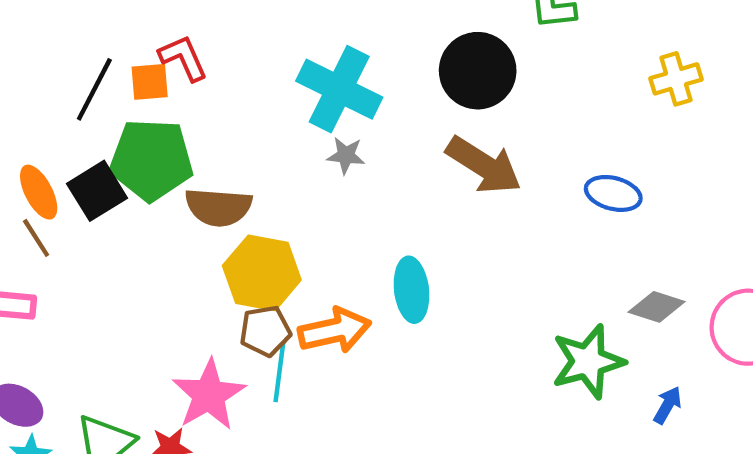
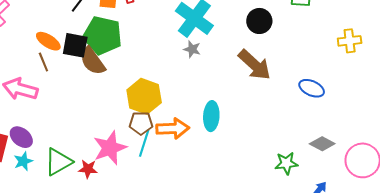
black circle: (478, 71) -> (259, 21), size x0.7
black square: (97, 191) -> (75, 45), turned 32
orange ellipse: (39, 192) -> (48, 41), turned -40
brown semicircle: (218, 207) -> (93, 61), moved, turned 40
green star: (588, 362) -> (286, 163), size x0.7

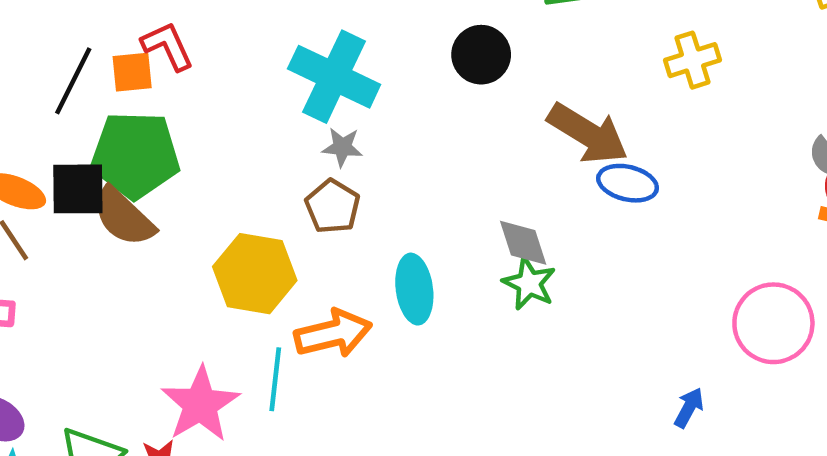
brown arrow: (254, 65) -> (588, 134), moved
brown pentagon: (141, 123) -> (333, 206), moved, turned -30
gray diamond: (322, 144) -> (523, 243), moved, turned 55
green star: (286, 163) -> (529, 283), moved, turned -30

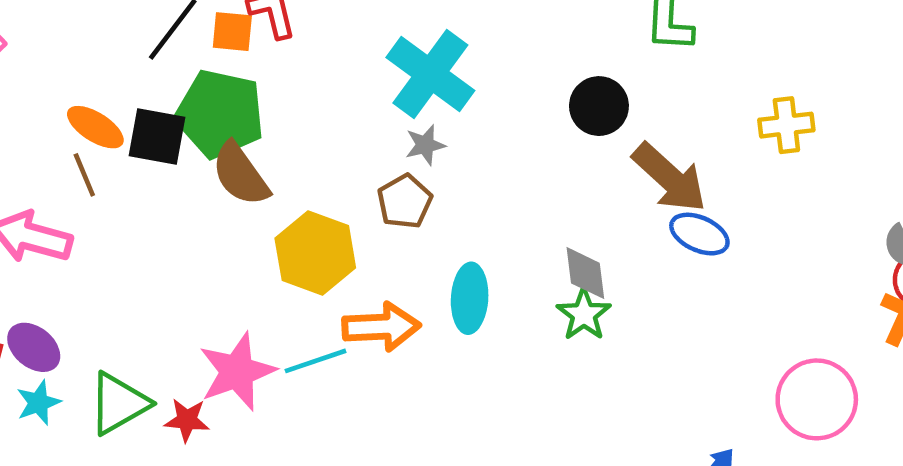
black circle: (481, 55) -> (599, 106), moved
gray star: (342, 147) -> (425, 145), turned -30
brown semicircle: (124, 217) -> (240, 174), moved
cyan line: (275, 379) -> (316, 361), turned 54

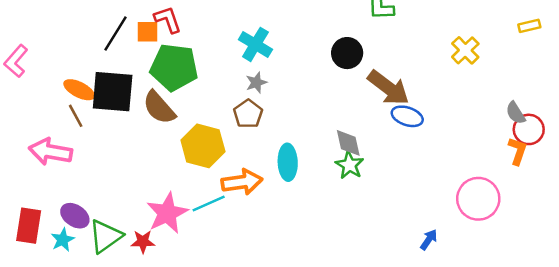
cyan cross: (430, 74) -> (255, 44), size x0.7
green pentagon: (220, 114) -> (174, 67), moved
yellow cross: (786, 125) -> (465, 50), moved, turned -32
black square: (157, 136) -> (113, 92), size x1.4
purple ellipse: (34, 347) -> (75, 216), moved

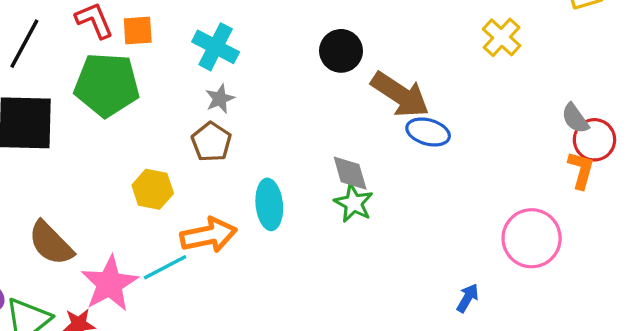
orange square: (148, 32) -> (138, 31), moved
brown semicircle: (159, 108) -> (51, 243), moved
yellow hexagon: (203, 146) -> (153, 189), size x0.7

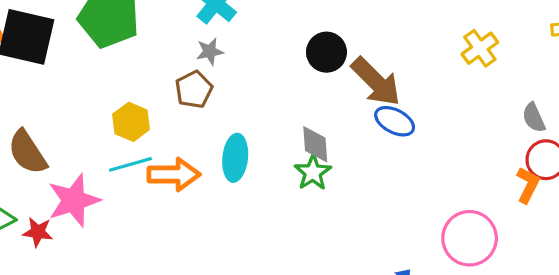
black circle: (341, 51) -> (326, 52), moved
gray semicircle: (575, 118) -> (534, 118), moved
cyan line: (165, 267) -> (130, 164), moved

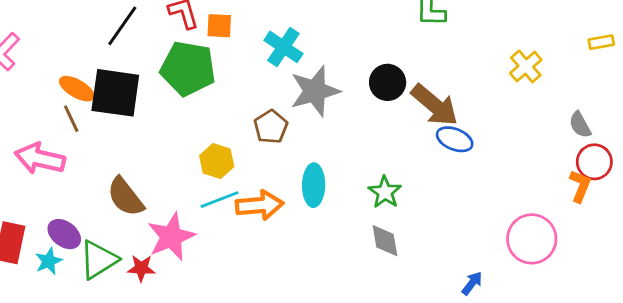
gray star: (210, 51) -> (315, 91), moved, size x2.0
gray diamond: (315, 144) -> (385, 241), moved

